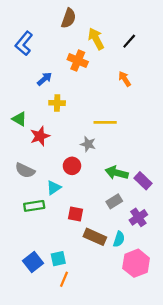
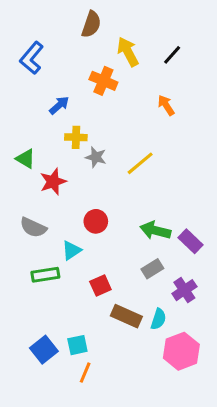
yellow line: (105, 122) -> (140, 163), turned -40
gray star: (88, 144) -> (96, 157), moved
red square: (75, 214) -> (100, 285), turned -35

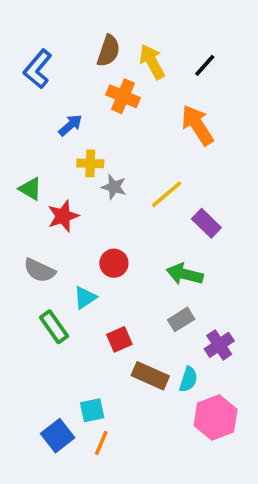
brown semicircle: (91, 24) -> (108, 51), moved
orange arrow: (166, 105) -> (197, 125), size x1.6
purple rectangle: (191, 241) -> (206, 223), moved
green rectangle: (45, 275) -> (54, 327), turned 64
blue square: (44, 350) -> (58, 436), moved

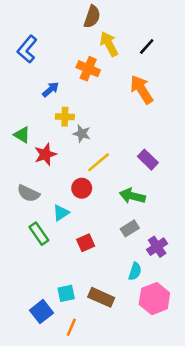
brown semicircle: (108, 51) -> (92, 17), moved
yellow line: (167, 194) -> (99, 162), moved
brown rectangle: (150, 376) -> (101, 297), moved
orange line: (101, 443) -> (71, 327), moved

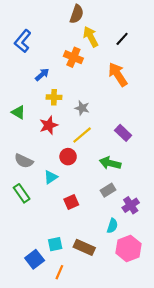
gray star: (82, 134) -> (82, 108), moved
red star: (45, 154) -> (49, 125), moved
green rectangle: (39, 234) -> (22, 193), moved

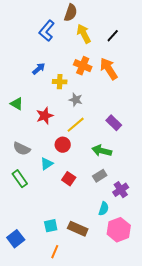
blue L-shape: (23, 41) -> (47, 31), moved
orange cross: (73, 57) -> (83, 66), moved
yellow cross: (54, 97) -> (60, 82), moved
red square: (71, 202) -> (69, 179), moved, turned -32
blue square: (35, 259) -> (16, 239), moved

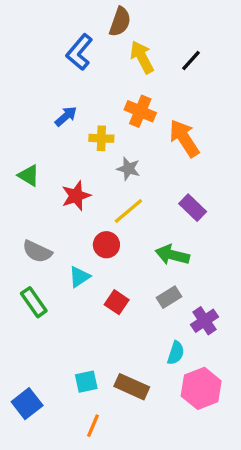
orange arrow: (109, 69) -> (184, 138), moved

